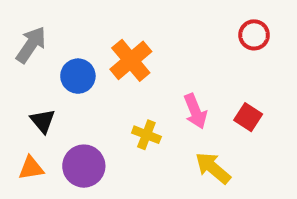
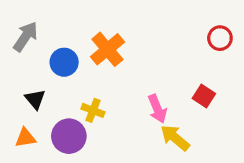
red circle: (254, 35) -> (220, 38), moved
pink arrow: (195, 111) -> (157, 109), moved
yellow cross: (146, 135) -> (93, 110), moved

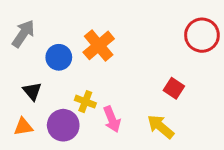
red circle: (220, 38) -> (202, 35), size x1.5
red square: (204, 96) -> (174, 88), moved
pink arrow: (157, 109) -> (112, 119), moved

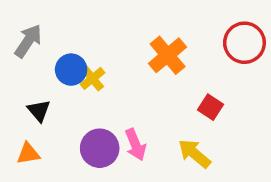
orange cross: (99, 45) -> (168, 55), moved
yellow cross: (85, 102) -> (93, 78), moved, turned 30
purple circle: (63, 125) -> (100, 148), moved

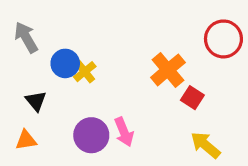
gray arrow: (28, 41) -> (26, 37), turned -64
orange cross: (168, 55) -> (168, 70), moved
yellow arrow: (194, 154) -> (205, 145), moved

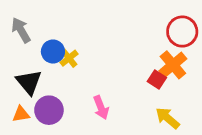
orange cross: (168, 70) -> (173, 65), moved
black triangle: (36, 101) -> (29, 82), size x1.5
purple circle: (91, 135) -> (49, 110), moved

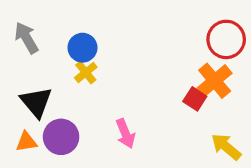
blue circle: (53, 52) -> (82, 48), moved
yellow arrow: (168, 118) -> (226, 147), moved

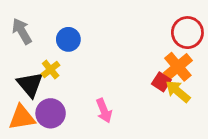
yellow cross: (86, 72) -> (51, 70), moved
orange triangle: (26, 142) -> (22, 117), size x1.5
yellow arrow: (226, 147) -> (178, 91), moved

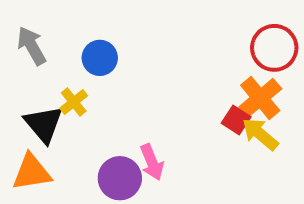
purple circle: (51, 113) -> (120, 178), moved

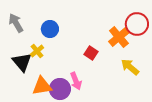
orange cross: (260, 98) -> (119, 37), moved
red square: (236, 120) -> (91, 53), moved
orange triangle: (32, 172) -> (42, 86), moved

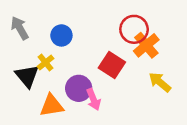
red circle: (137, 24) -> (134, 29), moved
red square: (91, 53) -> (112, 65), size x1.5
purple circle: (60, 89) -> (79, 88), moved

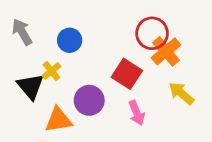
pink arrow: (93, 99) -> (137, 113), moved

